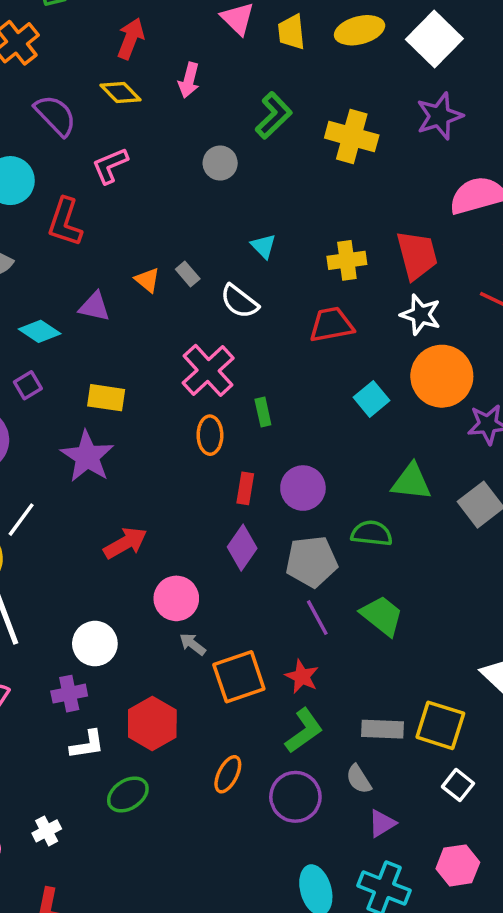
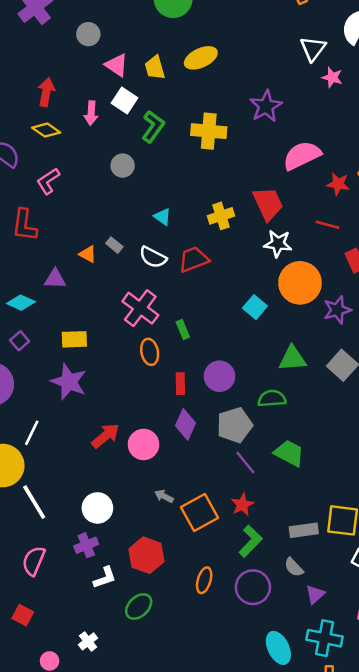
white square: (434, 39) -> (125, 100), moved, size x0.7
red trapezoid: (331, 325) -> (194, 259), moved
pink circle: (176, 598) -> (144, 444), moved
red star: (302, 677) -> (242, 505), turned 30

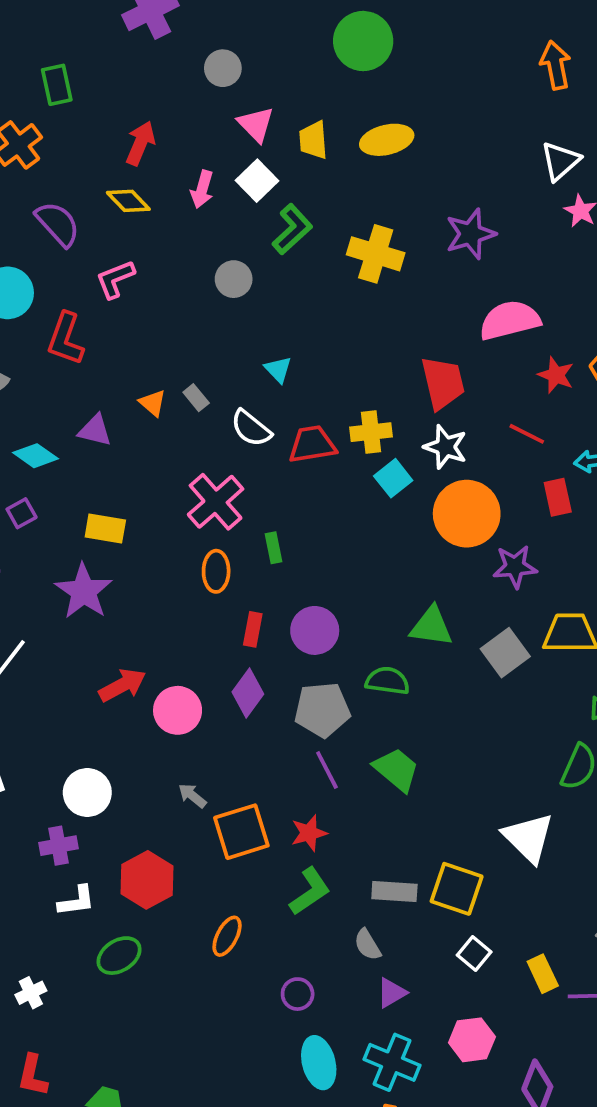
yellow cross: (221, 216) -> (371, 432), moved
cyan square: (255, 307) -> (393, 478), moved
purple circle: (253, 587) -> (298, 994), moved, size x0.6

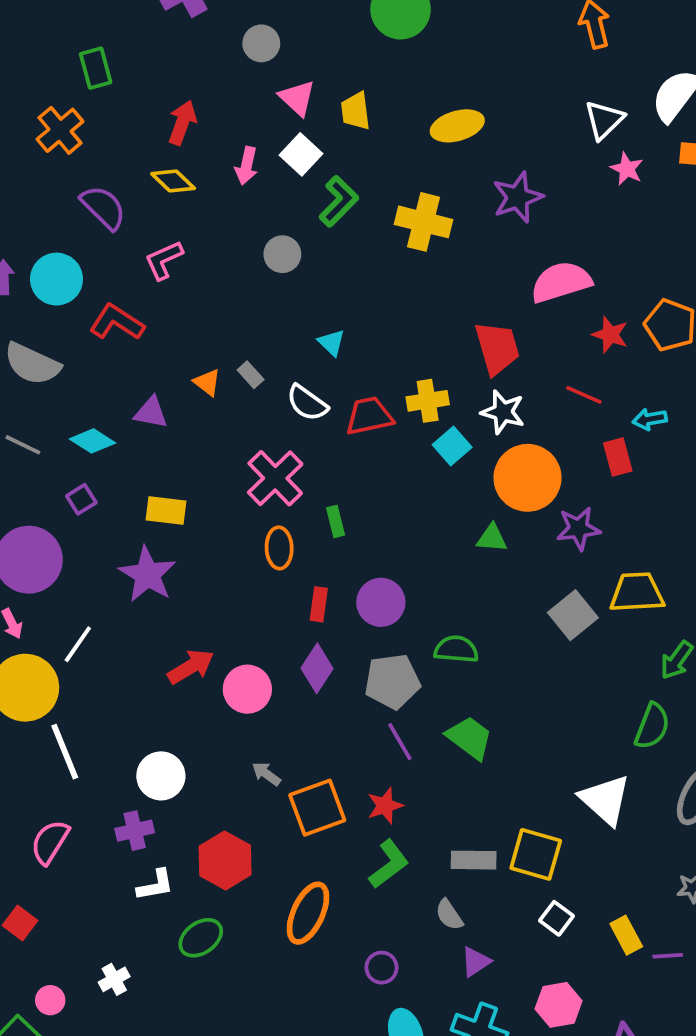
yellow ellipse: (387, 140) -> (457, 126), moved
red L-shape: (65, 339) -> (117, 322), turned 106
green triangle: (431, 627) -> (492, 538), moved, size x0.7
orange ellipse: (227, 936) -> (308, 913), size x1.5

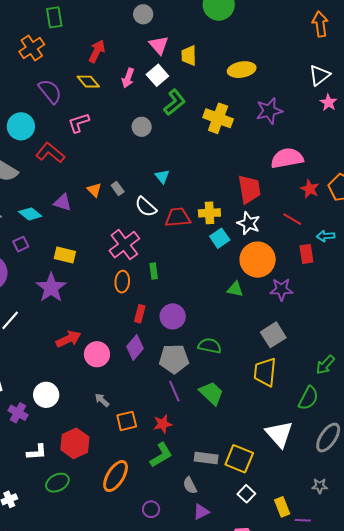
yellow trapezoid: (637, 592) -> (265, 372), moved, turned -88
orange square: (317, 808) -> (127, 421), size x0.7
purple cross: (135, 831) -> (18, 413), moved, turned 36

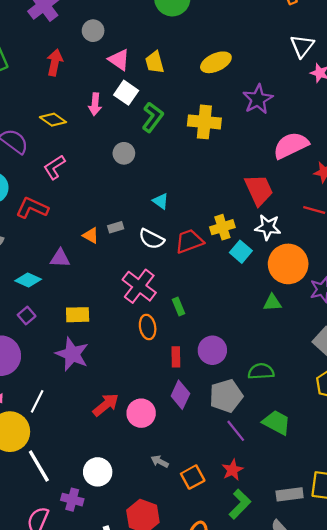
red arrow: (97, 51) -> (55, 63), moved
gray rectangle: (118, 188) -> (116, 227), turned -56

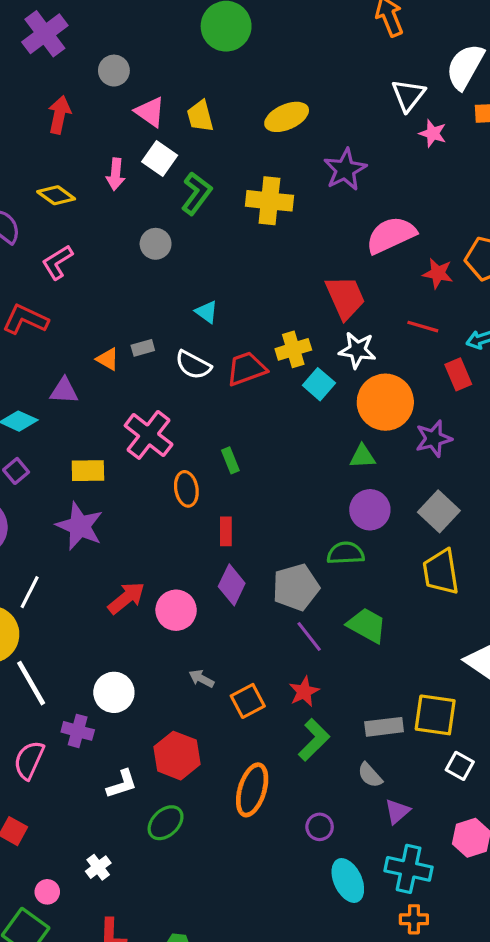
pink cross: (139, 286) -> (149, 435), moved
purple circle: (212, 350) -> (370, 510), moved

